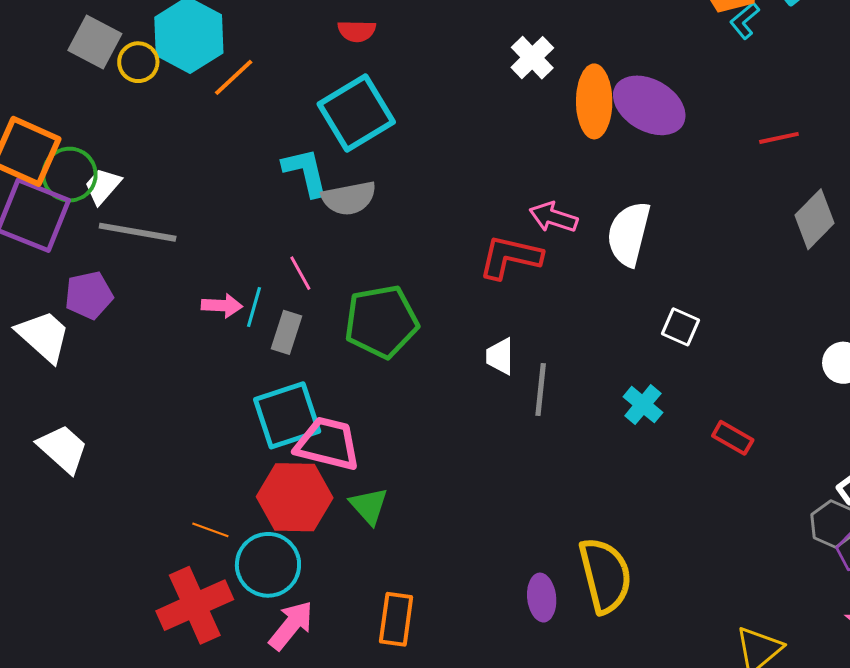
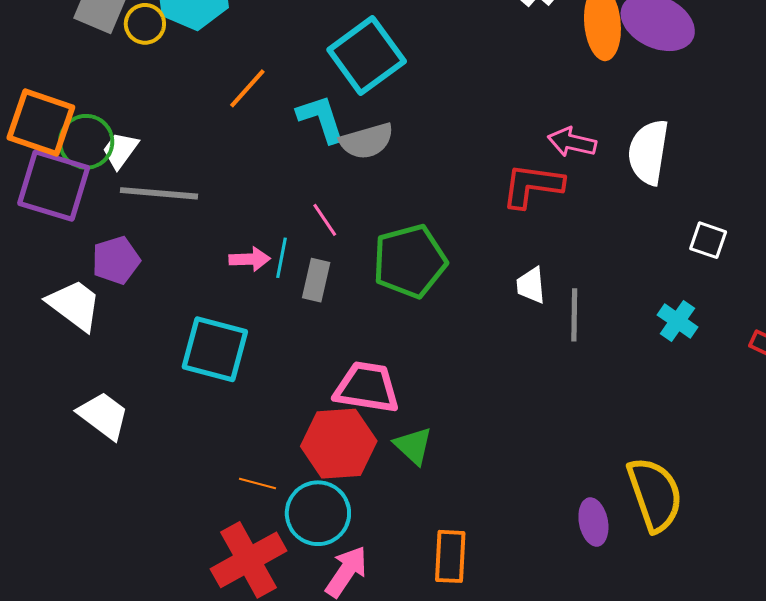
orange line: (234, 77) -> (247, 88), moved
cyan square: (287, 415) -> (215, 349), moved, turned 38

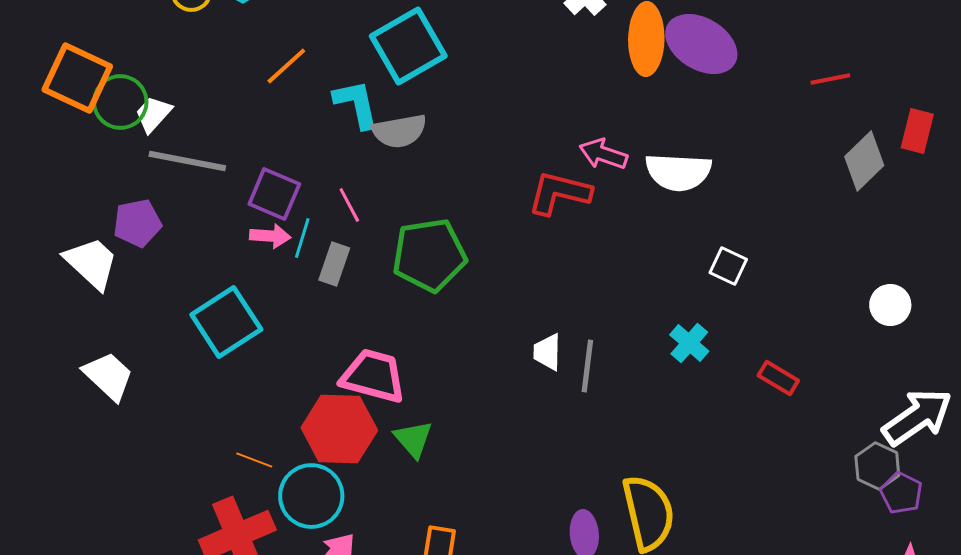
white semicircle: (648, 152) -> (678, 172), turned -102
purple square: (54, 185) -> (274, 194), moved, size x0.7
white trapezoid: (531, 285) -> (547, 352), moved
gray line: (574, 315) -> (587, 366), moved
cyan square: (215, 349) -> (226, 322), turned 36

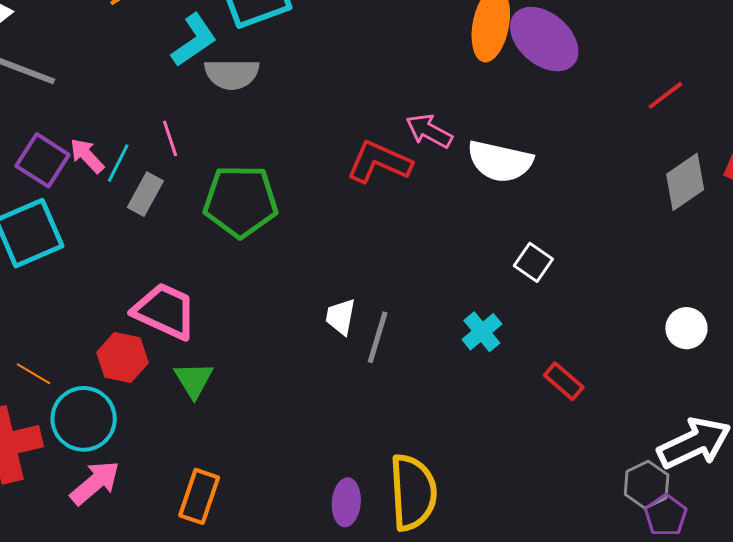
red line: (830, 79) -> (665, 95), turned -36
cyan L-shape: (356, 104) -> (194, 40), turned 58
purple square: (274, 194) -> (43, 160), moved
pink arrow: (270, 236) -> (87, 156), turned -147
red hexagon: (339, 429) -> (122, 358), size x0.7

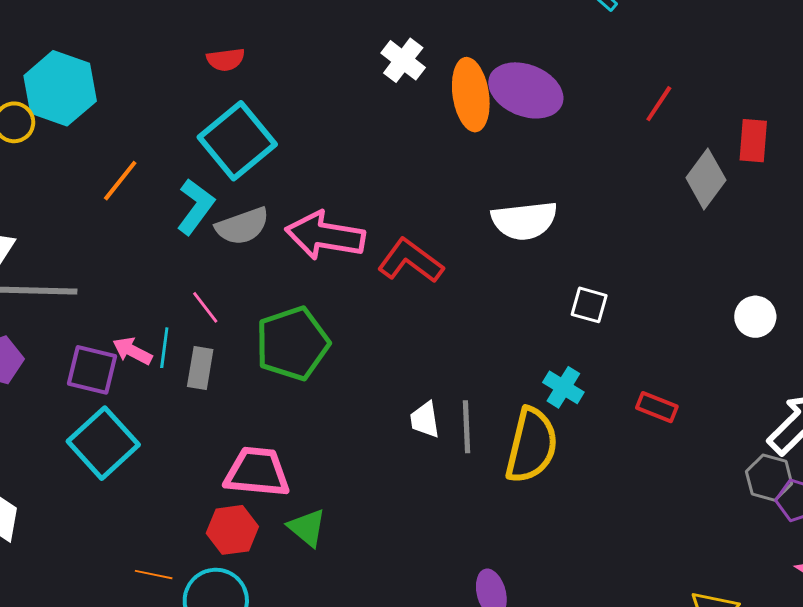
pink arrow: (429, 131) -> (325, 236), moved, size x1.6
red L-shape: (379, 162) -> (410, 261), turned 32
yellow semicircle: (413, 492) -> (532, 445), moved, turned 36

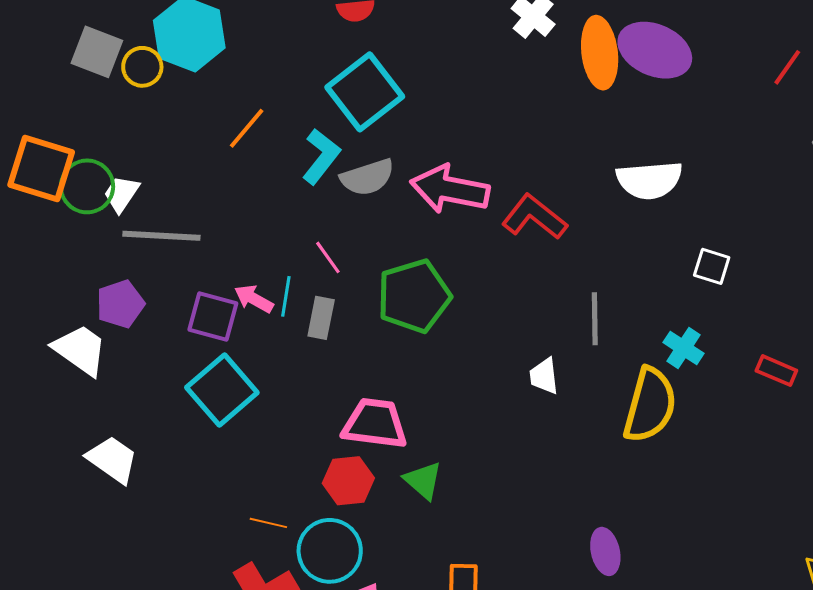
gray line: (467, 427) -> (595, 319), moved

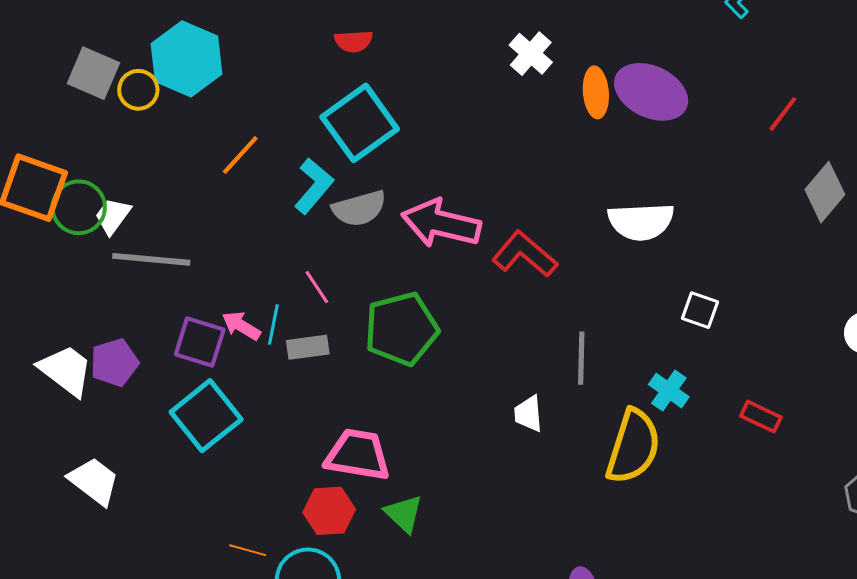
orange ellipse: (600, 53) -> (596, 92), size x0.7
purple pentagon: (120, 304) -> (114, 363), moved
gray rectangle: (321, 318) -> (308, 347), turned 69

